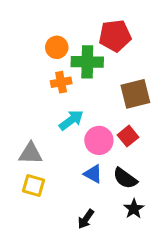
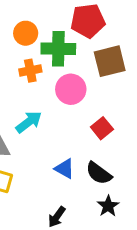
brown square: (135, 94) -> (110, 61), moved
cyan arrow: (71, 120) -> (29, 122), moved
pink circle: (99, 140) -> (71, 89), moved

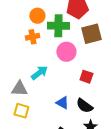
orange cross: (30, 71) -> (32, 37), moved
red square: (102, 128) -> (86, 77), turned -32

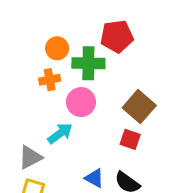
brown square: (91, 34) -> (139, 107), moved, turned -35
pink circle: (66, 52) -> (81, 102), moved
gray triangle: (19, 89) -> (30, 157), turned -30

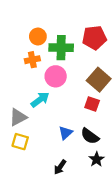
red pentagon: (117, 36) -> (94, 38), moved
blue triangle: (94, 178) -> (66, 133), turned 48

